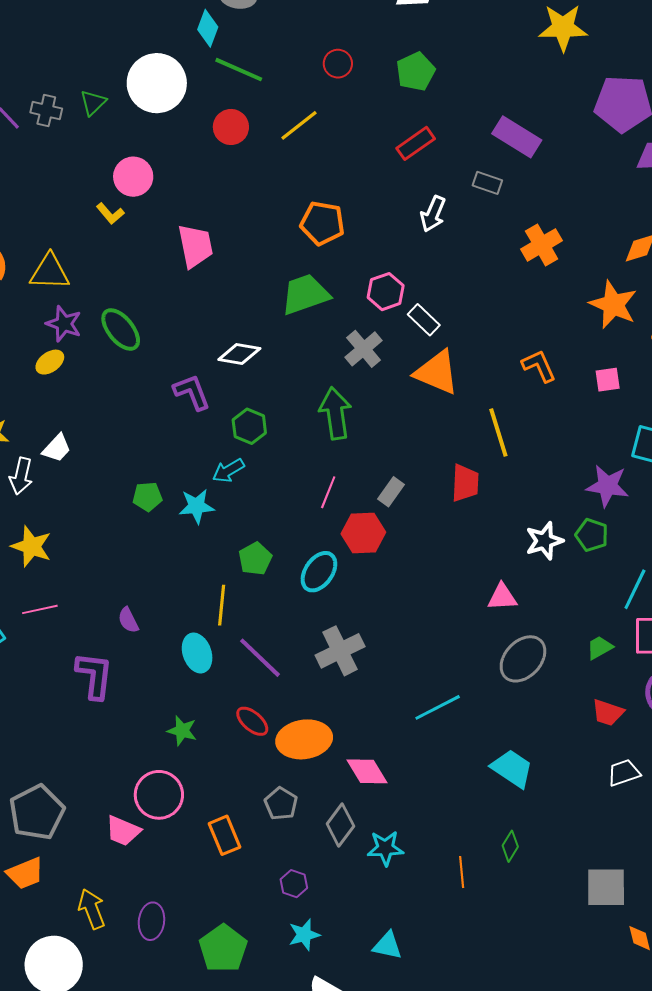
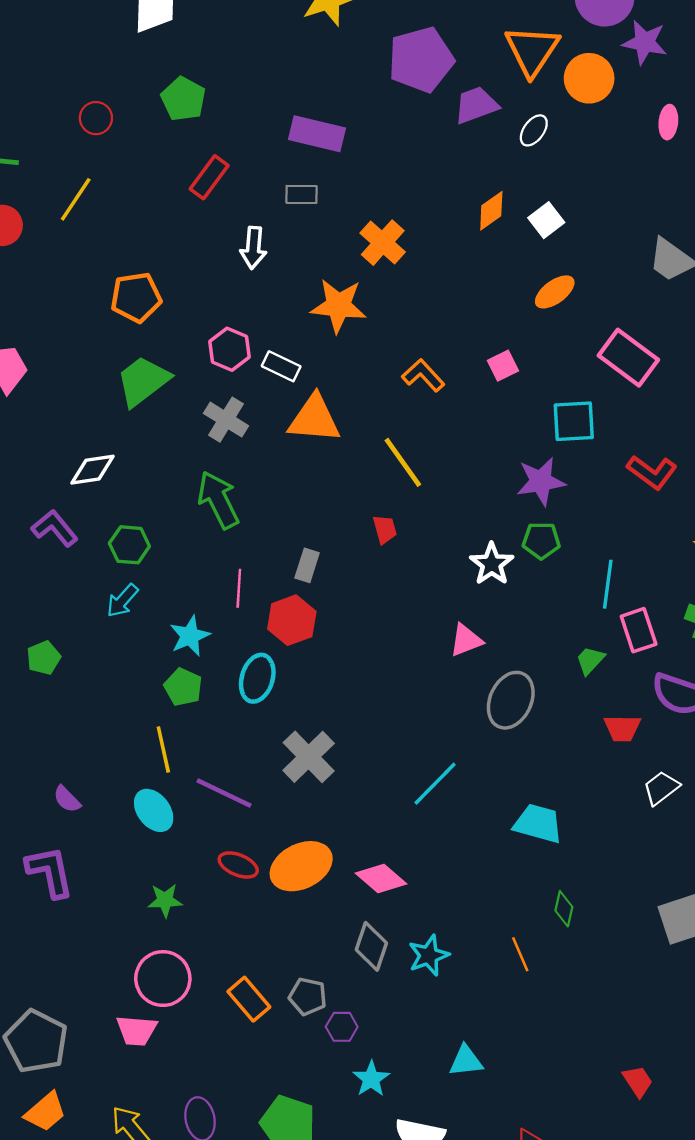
orange star: (613, 305) -> (338, 306), moved
red trapezoid: (465, 483) -> (385, 529), size x0.7
cyan star: (197, 506) -> (190, 636), moved
gray pentagon: (281, 804) -> (308, 996), moved

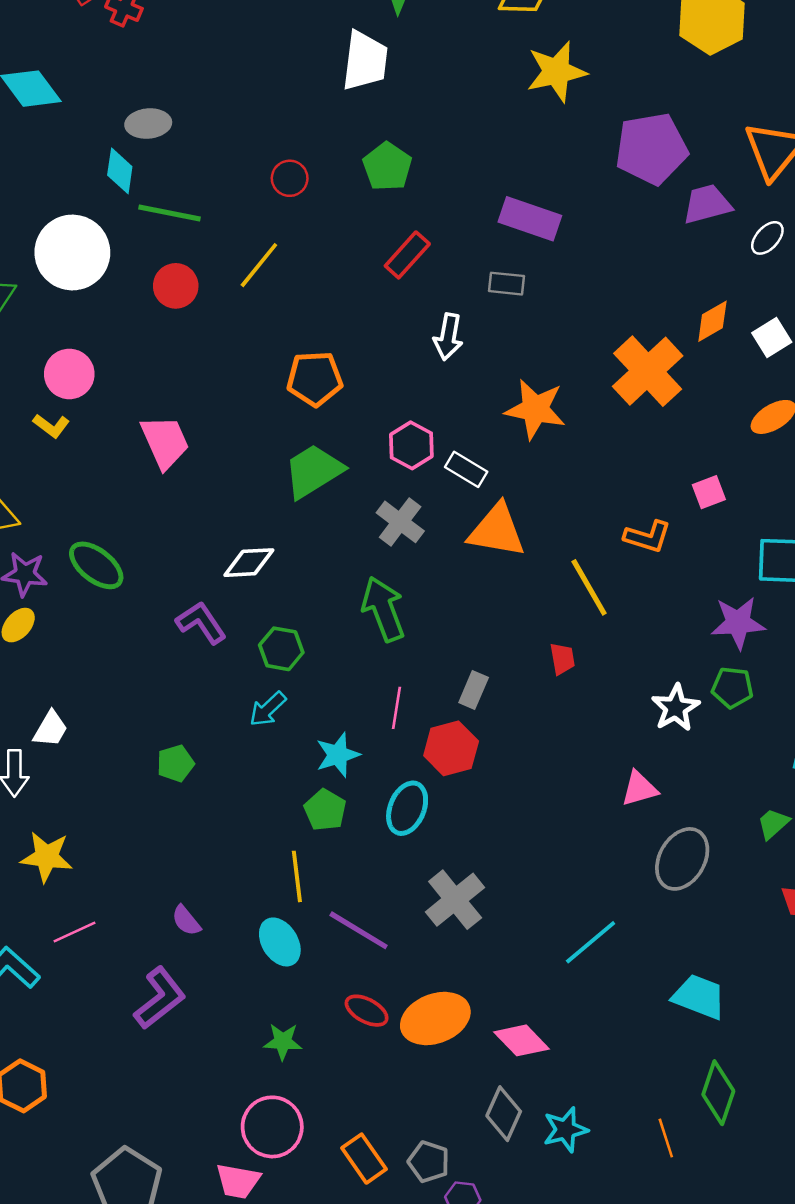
orange cross: (383, 243) -> (648, 371), moved, size x1.4
orange L-shape: (423, 375) -> (648, 537), moved, turned 144
purple L-shape: (50, 872) -> (160, 998), turned 58
green diamond: (564, 909) -> (718, 1093), size x1.6

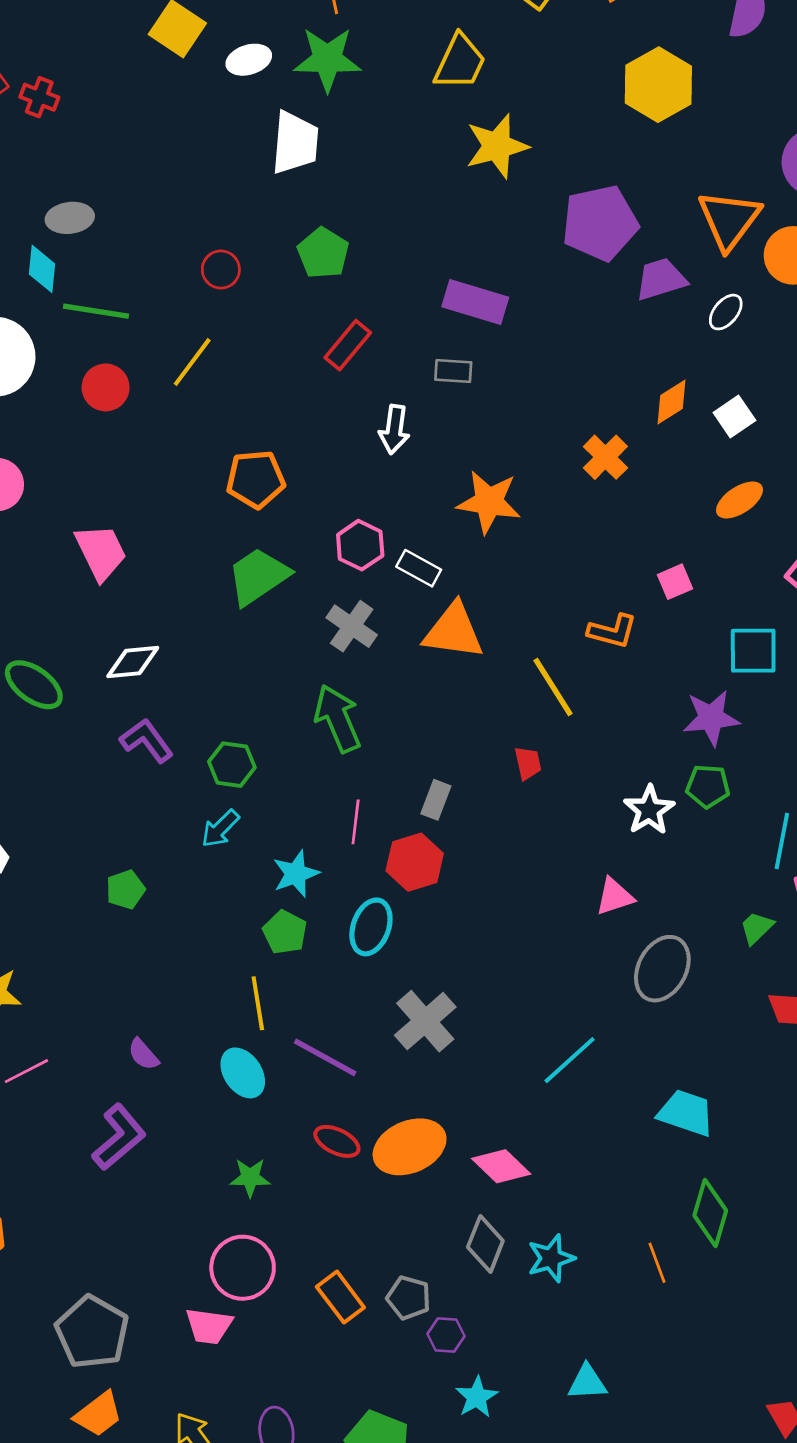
orange cross: (648, 371) -> (605, 457), size x0.6
white diamond: (249, 563) -> (133, 662), moved

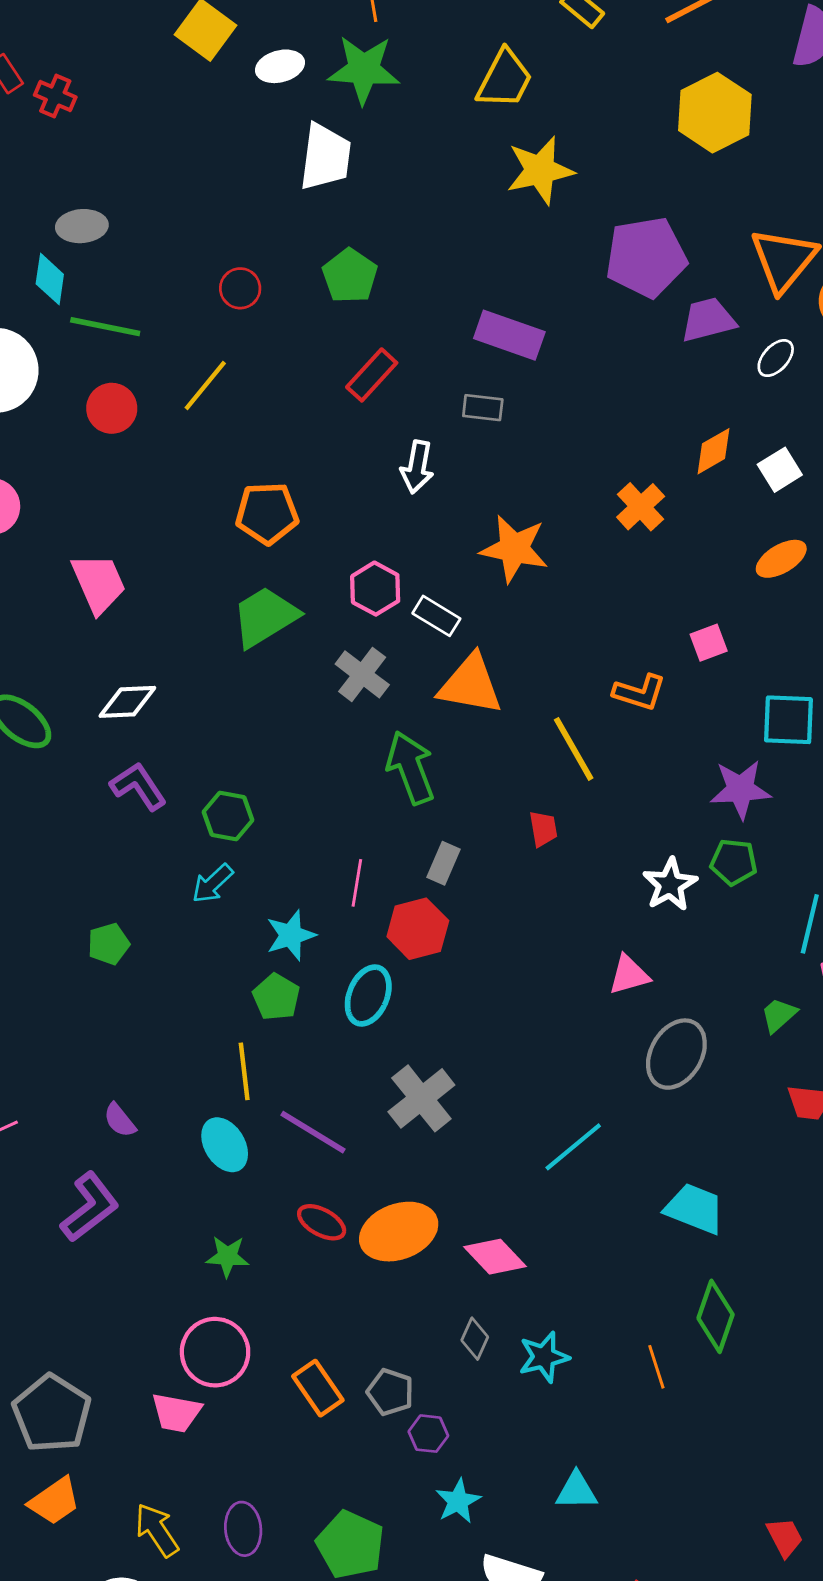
green arrow: (338, 718) -> (411, 768), moved
gray diamond: (485, 1244) -> (475, 1339), size x0.7

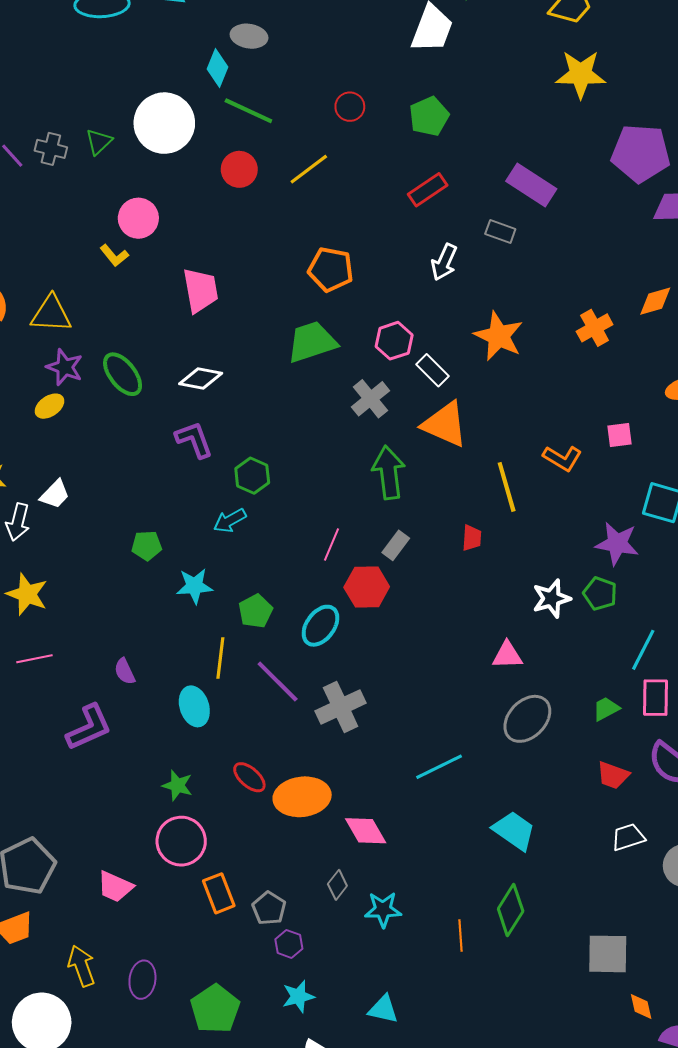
cyan star: (291, 935) -> (195, 586), moved
purple line: (313, 1132) -> (278, 681), moved
pink circle: (215, 1352) -> (181, 841), moved

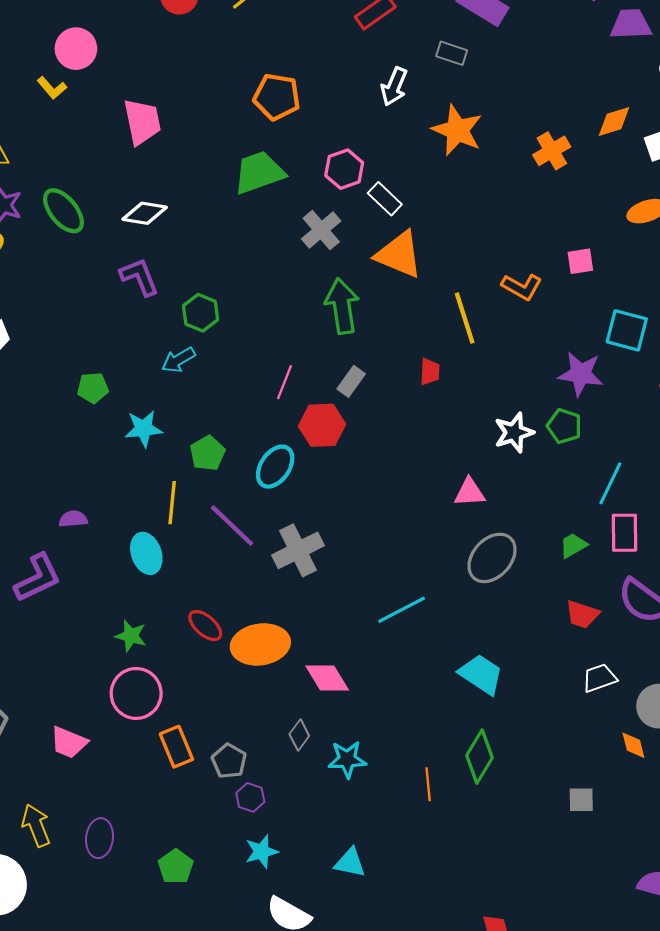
orange star: (499, 336) -> (457, 130), moved
purple semicircle: (125, 671) -> (73, 519), turned 112
gray square: (608, 954) -> (581, 800), size x0.6
orange diamond: (641, 1006) -> (633, 745), moved
green pentagon: (215, 1009) -> (176, 867), size x0.7

